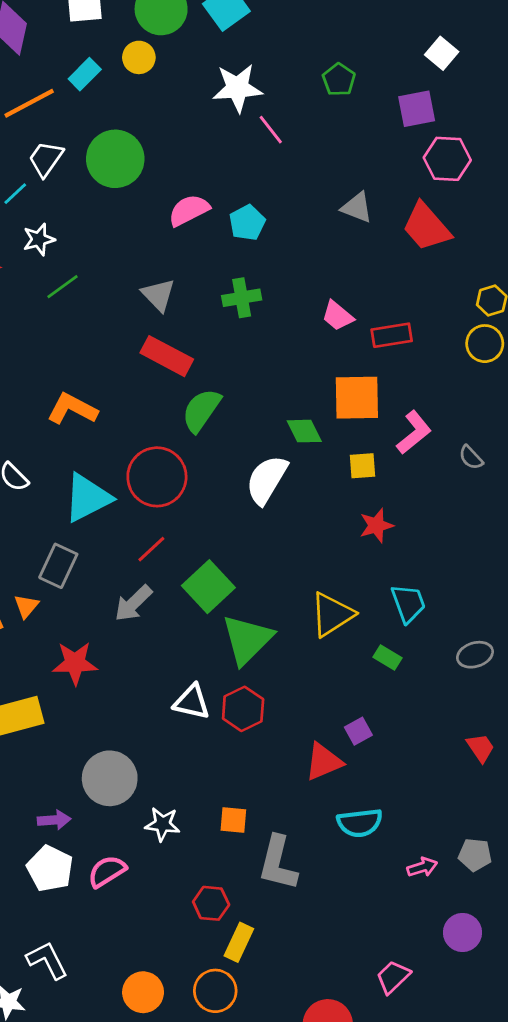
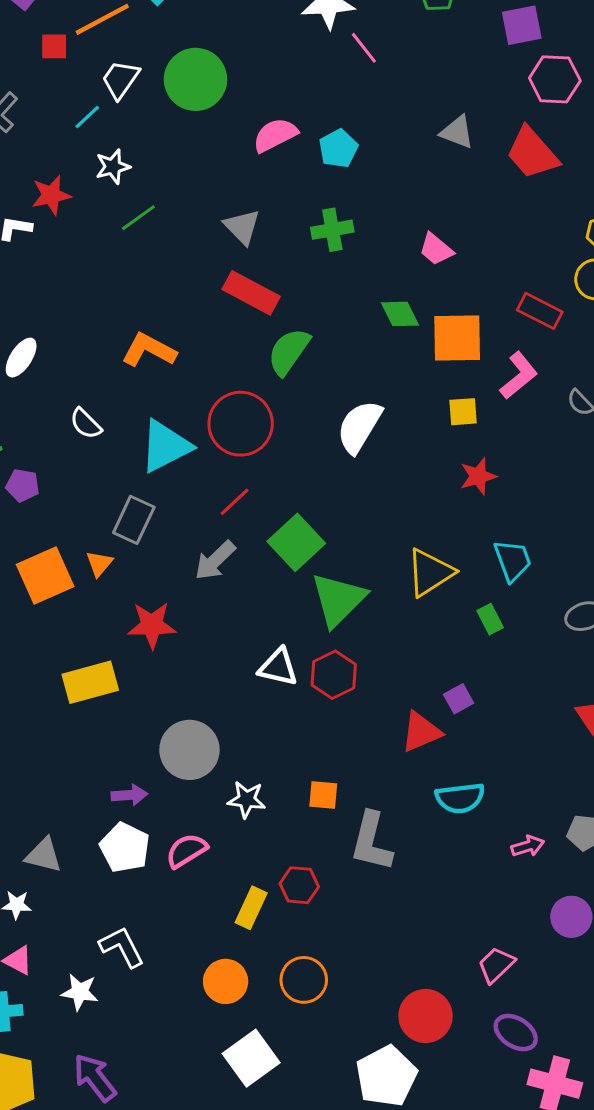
red rectangle: (392, 335) -> (540, 311), moved, turned 36
green diamond: (304, 431) -> (400, 314), moved
green rectangle: (387, 657) -> (490, 619), turned 32
yellow rectangle: (239, 942) -> (251, 908), moved

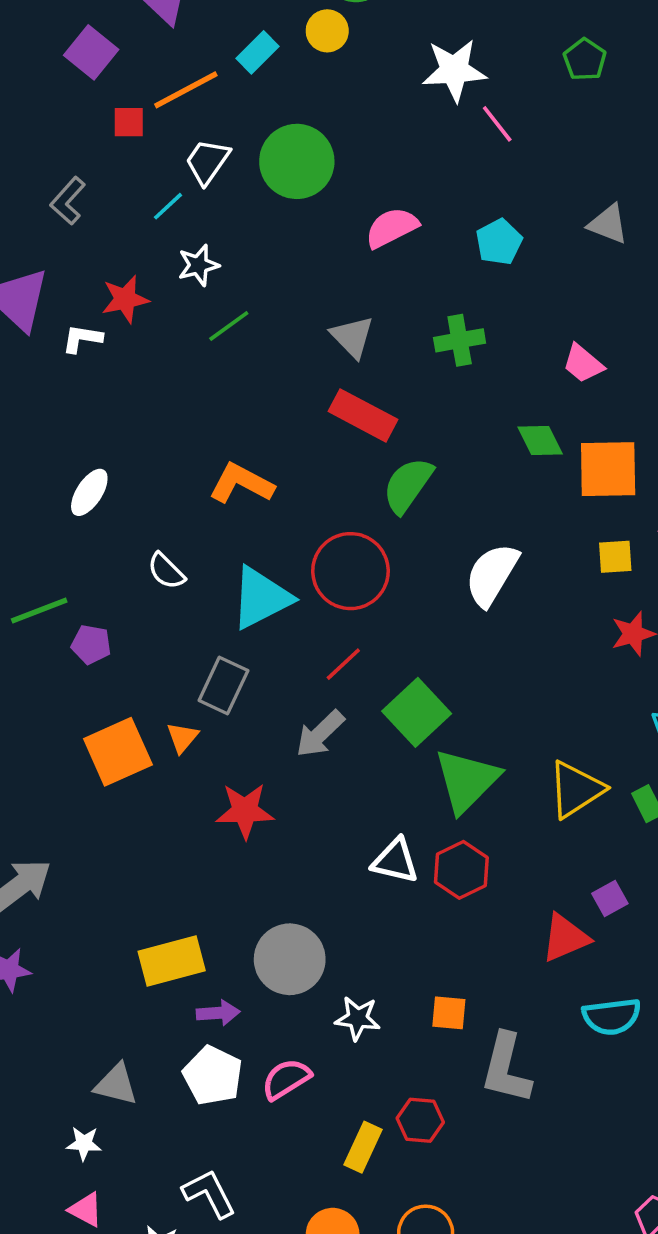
cyan pentagon: (338, 149) -> (499, 242), moved
yellow triangle: (430, 573) -> (576, 789), moved
yellow rectangle: (90, 682) -> (172, 961), moved

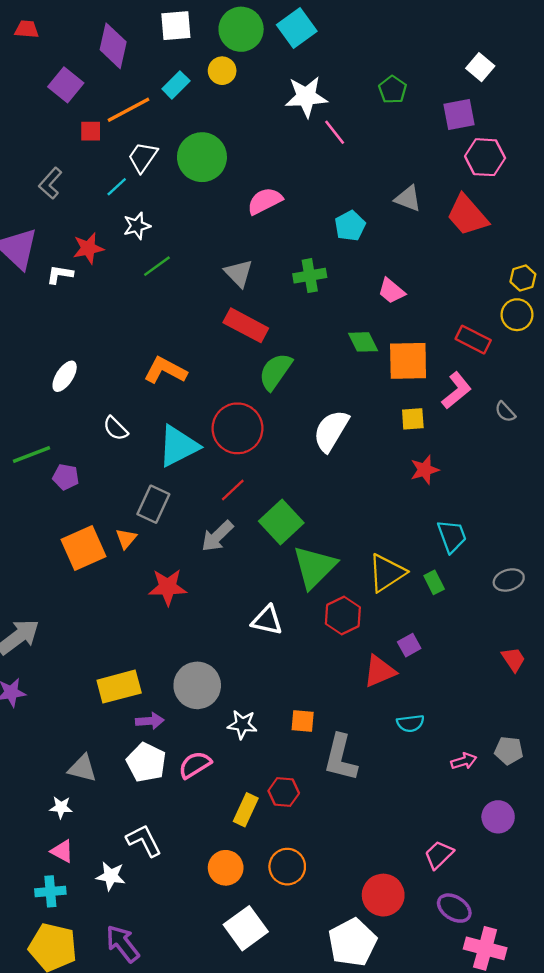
cyan pentagon: (499, 242) -> (350, 226), moved
red hexagon: (461, 870) -> (343, 616), moved
cyan semicircle: (612, 1016) -> (410, 723), size x0.7

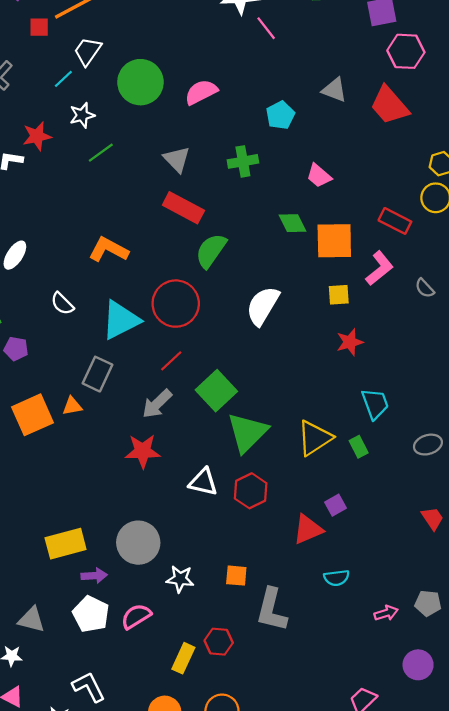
green circle: (202, 157) -> (140, 82), moved
orange triangle: (126, 539) -> (72, 406), turned 40
red star: (168, 587) -> (143, 451), moved
red hexagon: (343, 616) -> (251, 491), moved

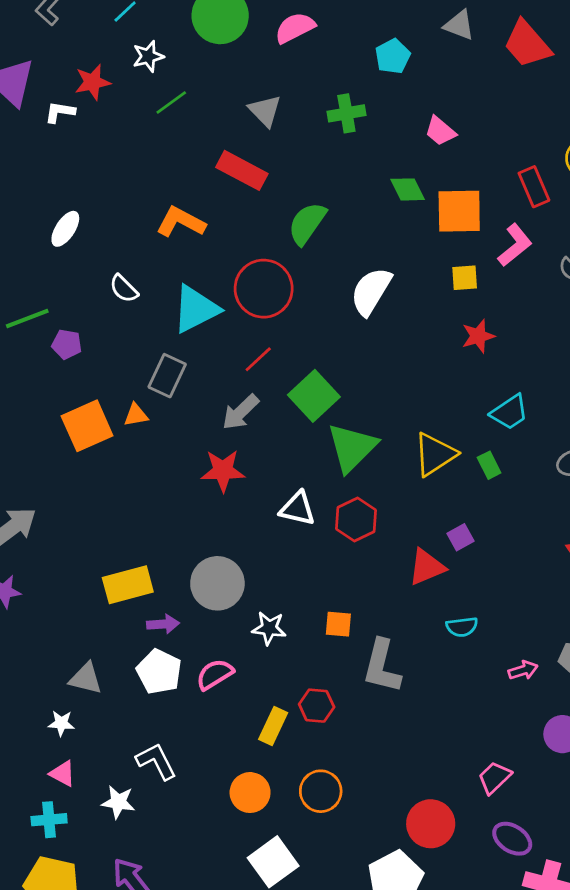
red rectangle: (183, 208) -> (242, 170), moved
red rectangle: (395, 221) -> (534, 187), turned 40
cyan trapezoid: (375, 404) -> (509, 412), turned 76

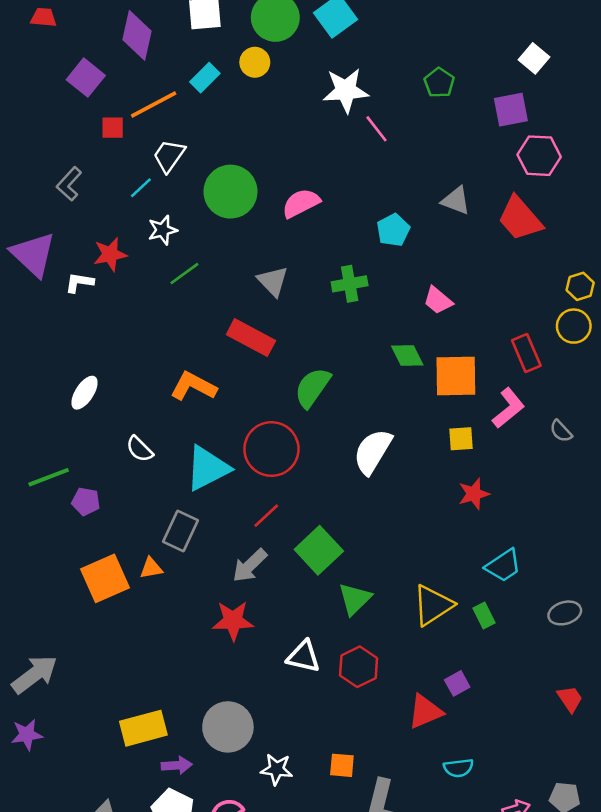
green triangle: (352, 448) -> (355, 599), size x0.7

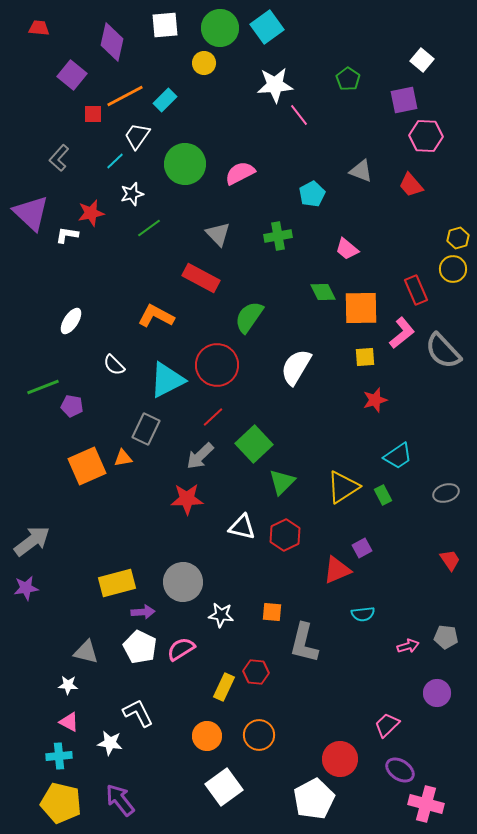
cyan rectangle: (205, 78) -> (165, 100), moved
red trapezoid: (520, 218) -> (411, 185), size x0.7
gray semicircle: (561, 431) -> (443, 351), size x2.0

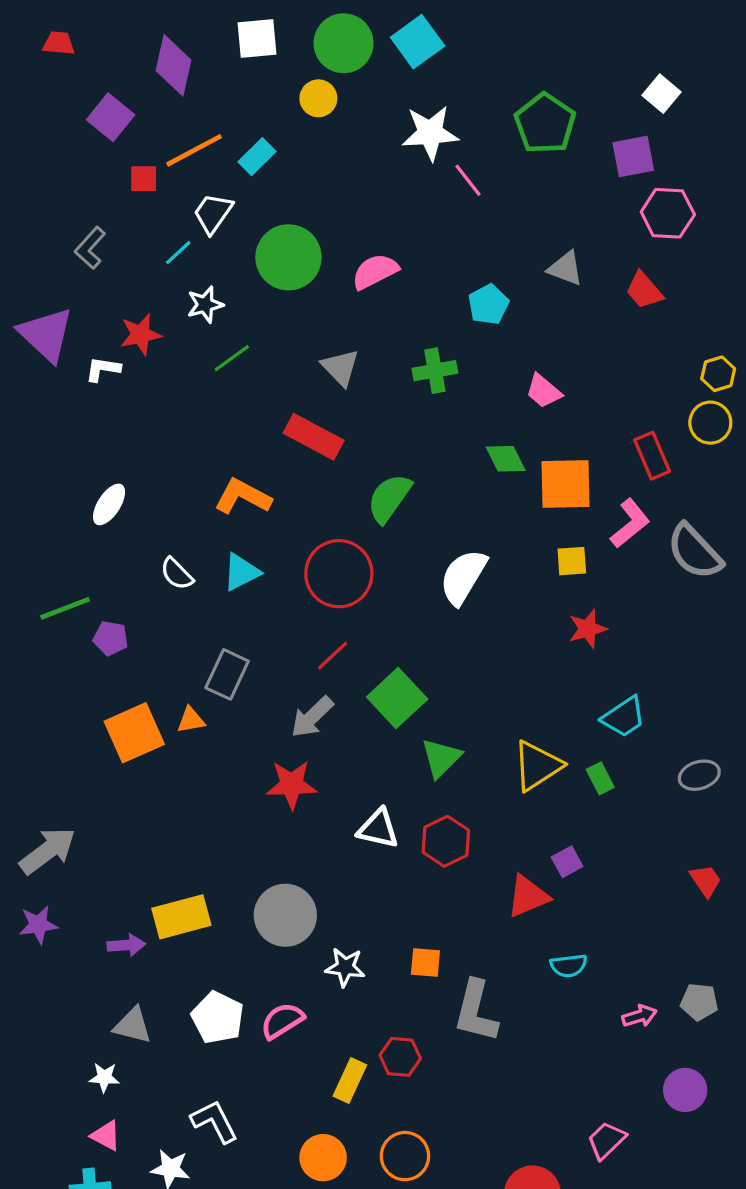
green pentagon: (348, 79) -> (545, 124), size x1.6
cyan triangle: (167, 380) -> (241, 572), moved, size x0.7
purple arrow: (143, 612) -> (126, 945), moved

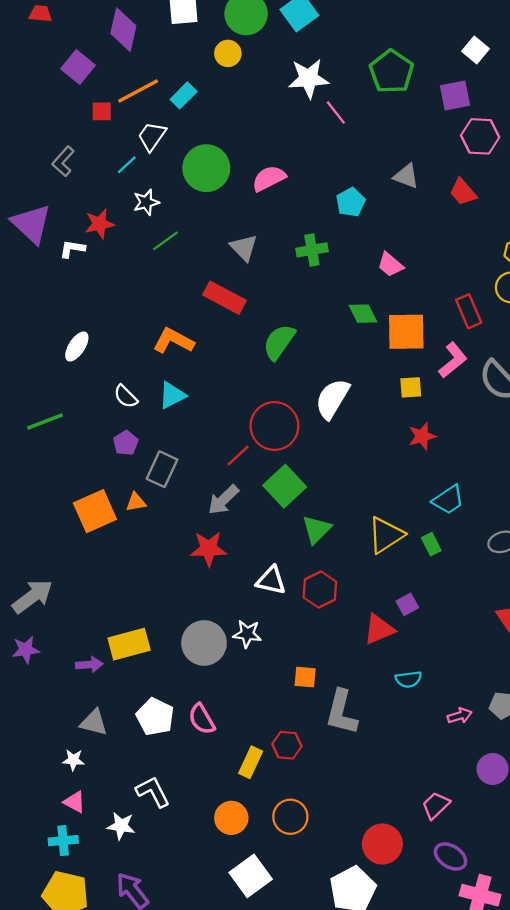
red circle: (339, 574) -> (274, 426), moved
purple pentagon: (111, 638) -> (126, 443), moved, turned 30
white star: (345, 967) -> (247, 634), moved
pink semicircle: (282, 1021) -> (202, 719), turned -88

